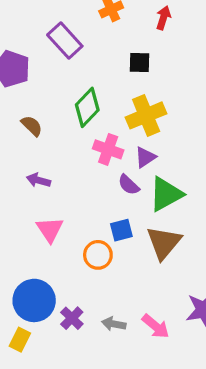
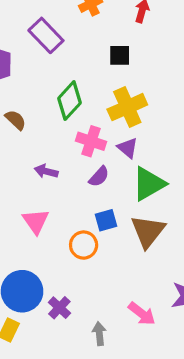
purple triangle: (145, 157) -> (128, 148), turned -45
purple arrow: (38, 180) -> (46, 171), moved
purple semicircle: (129, 185) -> (99, 177), moved, turned -90
gray arrow: (114, 324) -> (99, 334), moved, turned 75

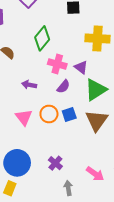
yellow cross: (127, 107) -> (97, 38), moved, turned 30
orange circle: (84, 245) -> (49, 114), moved
purple cross: (59, 308) -> (55, 163), moved

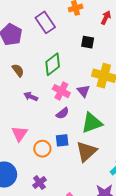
purple triangle: (81, 67) -> (83, 91), moved
purple arrow: (29, 85) -> (31, 96), moved
orange circle: (49, 114) -> (42, 149), moved

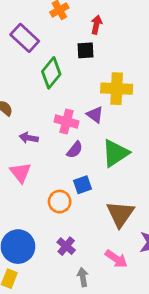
red arrow: (106, 18) -> (96, 25), moved
green diamond: (53, 64) -> (51, 73), moved
pink triangle: (20, 134) -> (20, 172), moved
brown triangle: (86, 151) -> (120, 214), moved

